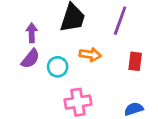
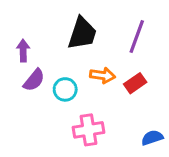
purple arrow: (32, 33) -> (23, 51), moved
red rectangle: (135, 61) -> (135, 83), moved, turned 48

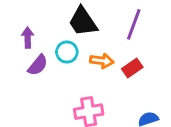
black trapezoid: (82, 33) -> (83, 22), turned 128
cyan circle: (65, 89) -> (67, 52), moved

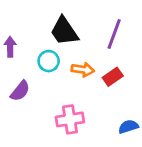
purple semicircle: (38, 65) -> (20, 91), moved

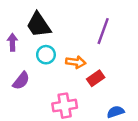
black trapezoid: (64, 31) -> (39, 25), moved
red rectangle: (113, 77) -> (96, 78), moved

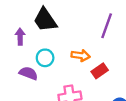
cyan circle: (46, 55) -> (45, 58), moved
purple semicircle: (21, 81) -> (28, 73), turned -108

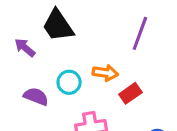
purple arrow: (20, 36) -> (25, 48), turned -49
cyan circle: (45, 58) -> (69, 82), moved

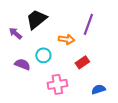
black trapezoid: (58, 26) -> (36, 19), turned 85
orange arrow: (105, 73) -> (66, 39), moved

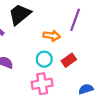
cyan circle: (43, 55) -> (44, 59), moved

